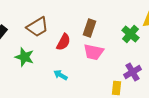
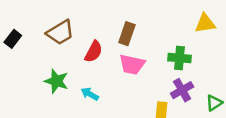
green cross: (130, 34) -> (179, 58), moved, turned -36
green star: (24, 57) -> (56, 81), moved

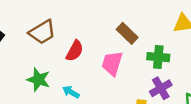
brown rectangle: (127, 34) -> (127, 33), moved, turned -65
pink trapezoid: (132, 64) -> (112, 63), turned 95

